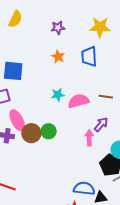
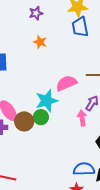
blue trapezoid: (89, 57) -> (80, 27), moved
cyan star: (58, 95) -> (47, 101), moved, size x1.6

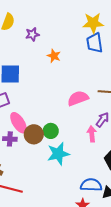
purple star: (36, 13) -> (32, 34), moved
cyan star: (47, 101) -> (58, 154), moved

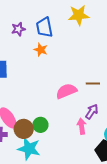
blue trapezoid: (95, 43) -> (44, 27), moved
cyan star: (58, 154) -> (29, 149), moved, turned 30

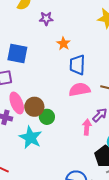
blue trapezoid: (44, 27) -> (77, 65), moved
brown circle: (24, 129) -> (34, 107), moved

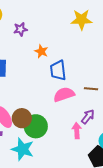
green circle: (47, 117) -> (36, 126), size x1.5

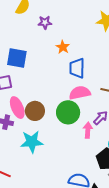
green circle: (36, 126) -> (68, 112), moved
cyan star: (23, 149) -> (32, 142), turned -30

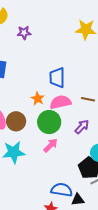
orange star: (63, 47) -> (38, 99), moved
pink arrow: (88, 130) -> (51, 145), moved, turned 42

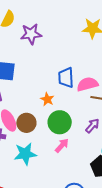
purple star: (24, 33) -> (31, 34), size x1.5
pink semicircle: (60, 102) -> (87, 84), moved

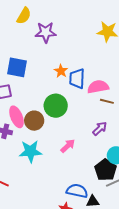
orange star: (47, 99) -> (61, 71), moved
green circle: (60, 122) -> (56, 106), moved

